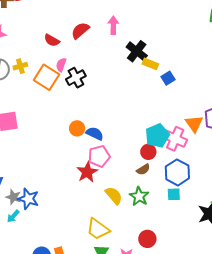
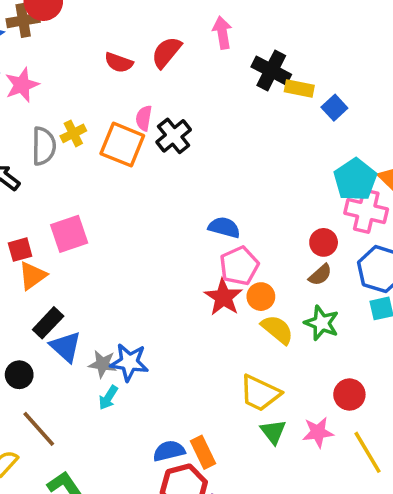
red semicircle: (52, 40) -> (119, 63), moved
orange circle: (77, 128) -> (261, 297), moved
cyan pentagon: (157, 136) -> (355, 180), moved

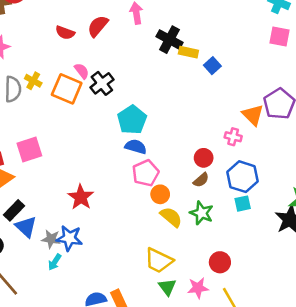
pink semicircle: (144, 118) -> (82, 71), turned 133
yellow cross: (73, 133) -> (33, 81), turned -35
cyan pentagon: (355, 180) -> (132, 120), moved
pink cross: (366, 211) -> (233, 137), size x0.6
red star: (223, 297) -> (81, 197), moved

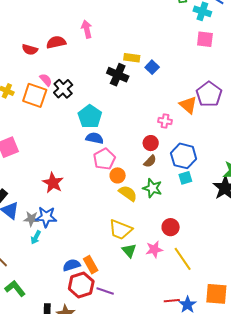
red semicircle: (98, 26) -> (56, 42), turned 42
black cross: (169, 40) -> (118, 75), moved
pink cross: (233, 137) -> (165, 121), moved

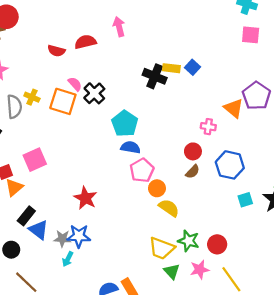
yellow rectangle: (132, 58) -> (171, 68), moved
cyan square: (185, 178) -> (245, 200), moved
green star: (152, 188) -> (188, 241), moved

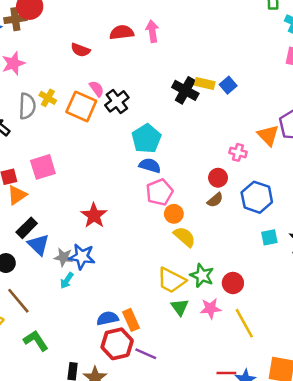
red semicircle: (85, 42) -> (122, 32), moved

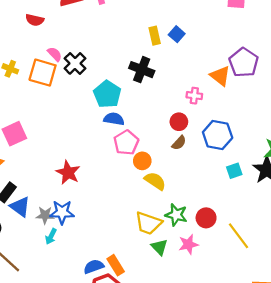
yellow rectangle: (205, 84) -> (155, 36), turned 72
black cross: (185, 90) -> (142, 70), moved
yellow line: (244, 323) -> (238, 236), moved

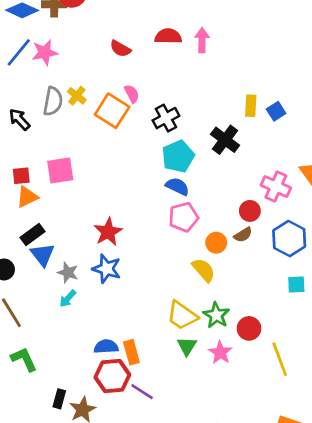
black cross: (75, 63) -> (166, 118), moved
pink cross: (194, 96) -> (276, 186), size x1.5
orange circle: (142, 161) -> (216, 243), moved
blue star: (62, 212) -> (107, 269), moved
pink star: (188, 244) -> (220, 353), turned 30

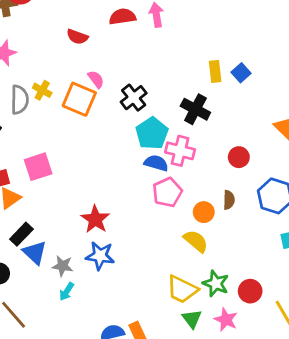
pink cross: (276, 186) -> (180, 151), moved
red circle: (250, 211) -> (239, 157), moved
brown semicircle: (243, 235) -> (229, 200), turned -48

